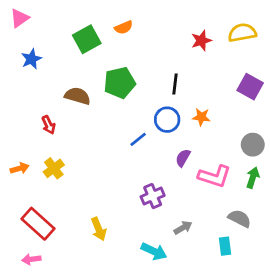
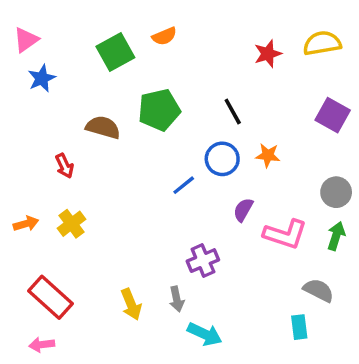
pink triangle: (20, 18) -> (26, 40), moved
black line: (175, 84) -> (233, 112), turned -36
gray arrow: (183, 228) -> (177, 299), moved, turned 108

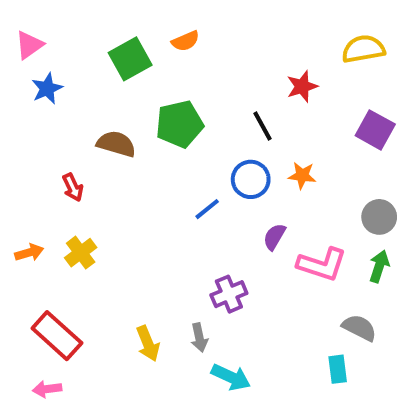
red star: (268, 54) -> (302, 86), moved

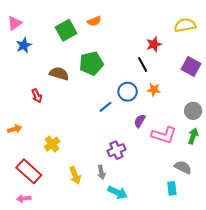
black line: (263, 126) -> (143, 64), moved
yellow cross: (81, 253) -> (52, 144), moved

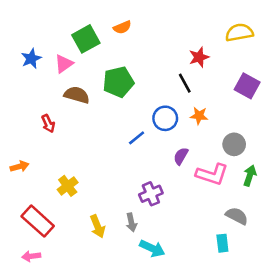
pink triangle: (15, 23) -> (64, 64), moved
gray circle: (193, 111) -> (234, 144), moved

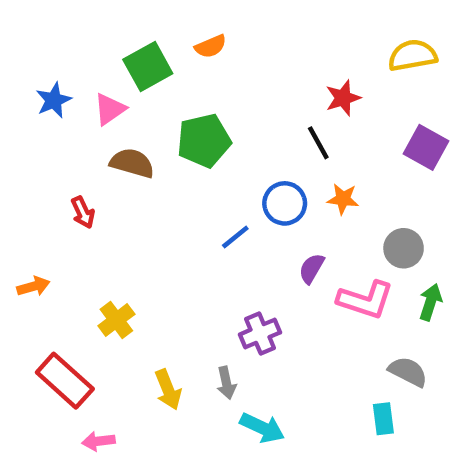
pink arrow: (31, 256) -> (98, 441), moved

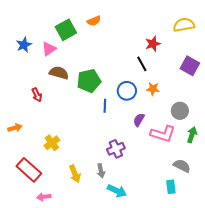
green pentagon: (204, 141) -> (89, 81), moved
blue line: (235, 237) -> (105, 106), turned -48

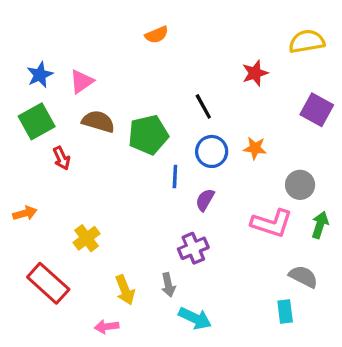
green square: (66, 30) -> (37, 121), moved
black line: (142, 64) -> (203, 106), moved
purple semicircle: (139, 120) -> (205, 200), moved
pink arrow: (44, 197) -> (107, 327), moved

